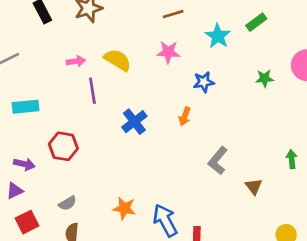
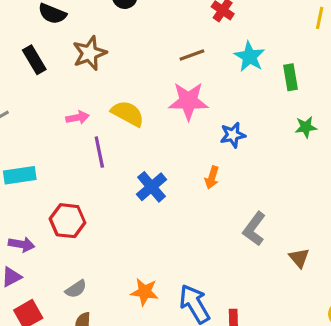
green rectangle: (256, 22) -> (291, 77), moved, turned -60
cyan star: (218, 36) -> (250, 57), moved
pink star: (168, 52) -> (188, 101), size x1.4

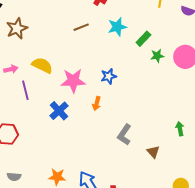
cyan star: (250, 57) -> (117, 27), turned 30
green rectangle: (291, 77) -> (143, 39), turned 56
pink star: (188, 101) -> (73, 81), moved
green star: (306, 127) -> (157, 56), moved
gray semicircle: (76, 289) -> (14, 177), turned 40

